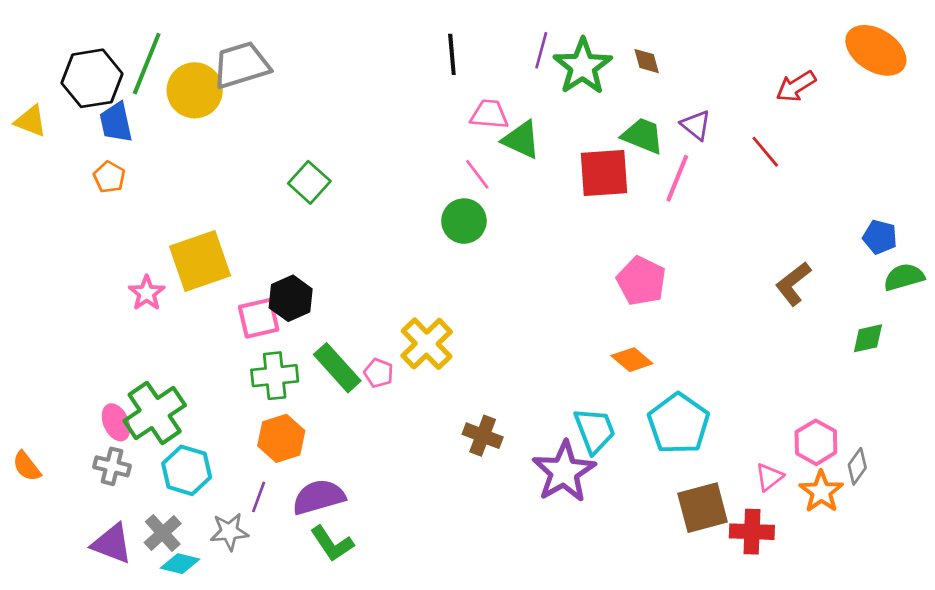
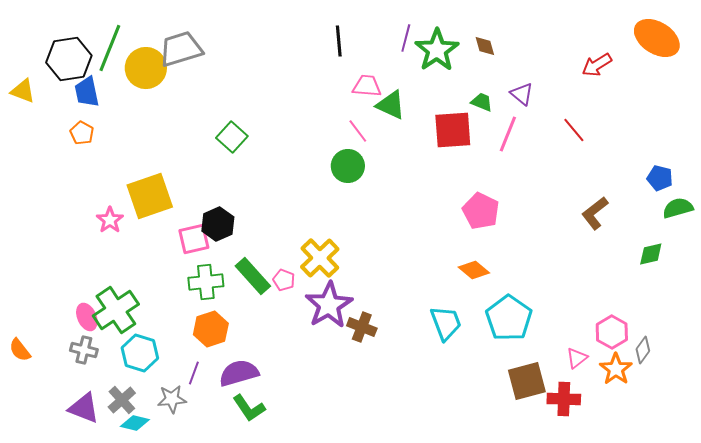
green trapezoid: (643, 136) -> (482, 102), size x0.7
red line: (765, 152) -> (574, 130), moved
purple star: (564, 472) -> (329, 305), moved

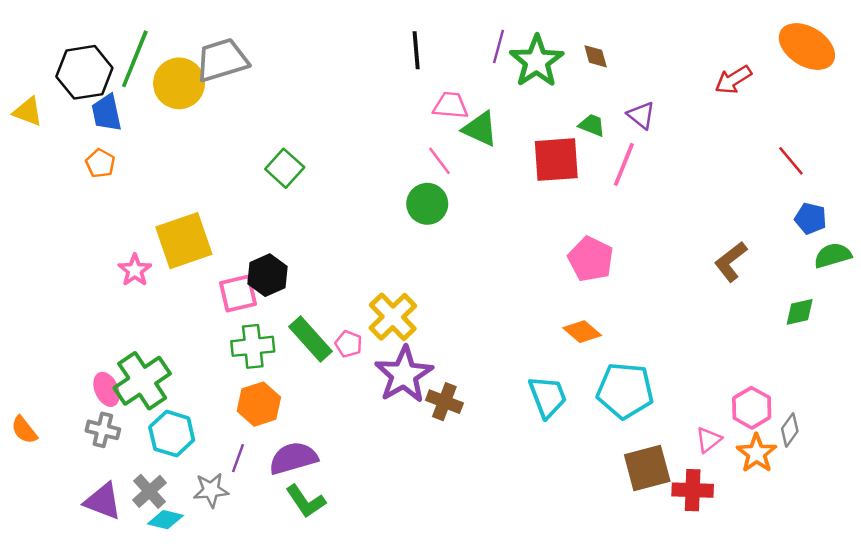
red line: (574, 130) -> (791, 161), moved
cyan pentagon: (509, 318) -> (625, 391), turned -30

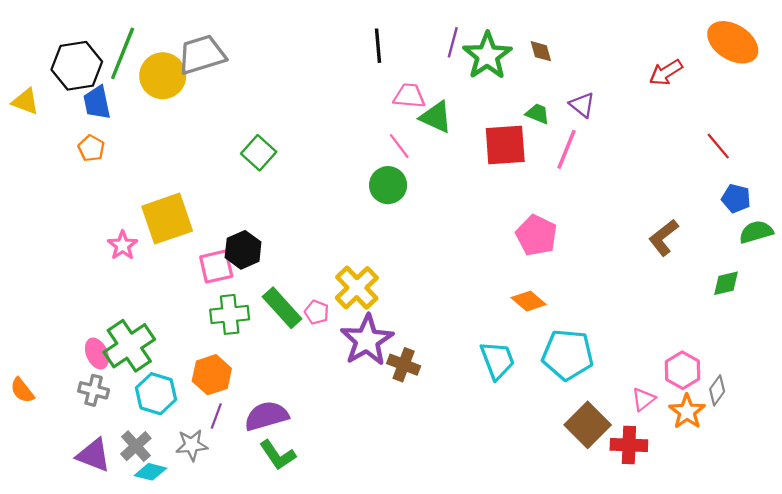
orange hexagon: (259, 404) -> (212, 375), moved
brown square: (647, 468) -> (588, 425), turned -30

